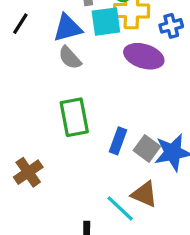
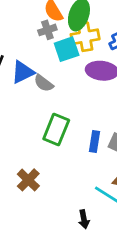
blue triangle: (68, 28) -> (23, 72), moved
green rectangle: (74, 117) -> (56, 130), turned 44

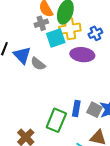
blue triangle: (23, 72) -> (22, 55), turned -48
green rectangle: (56, 130) -> (56, 120), moved

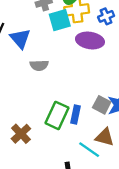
gray semicircle: (38, 64) -> (39, 65), moved, turned -42
blue rectangle: (76, 108) -> (76, 114), moved

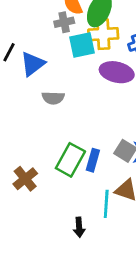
blue triangle: (20, 39) -> (33, 64), turned 30
cyan line: (89, 150) -> (106, 204), turned 55

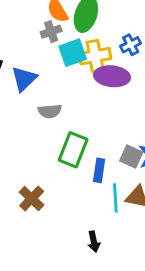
yellow cross: (103, 34) -> (95, 56), moved
green rectangle: (70, 160) -> (73, 150), moved
cyan line: (106, 204) -> (115, 198), moved

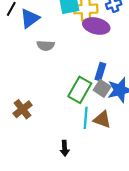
green rectangle: (73, 150) -> (80, 90), moved
blue rectangle: (99, 170) -> (100, 72), moved

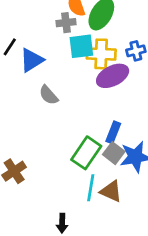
purple ellipse: (96, 26) -> (113, 76), turned -45
gray semicircle: (46, 45) -> (49, 95), turned 42

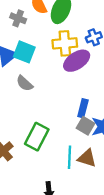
gray cross: (66, 23) -> (18, 18), moved, turned 35
cyan square: (81, 46) -> (24, 52), moved, turned 35
green rectangle: (86, 153) -> (37, 137), moved

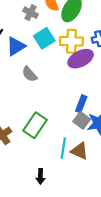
cyan square: (24, 52) -> (44, 38), moved, turned 30

